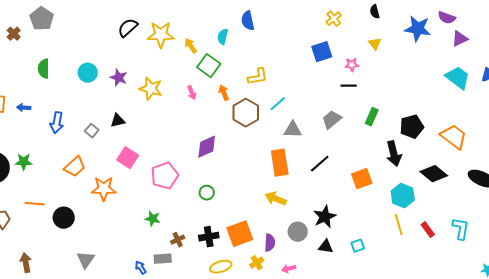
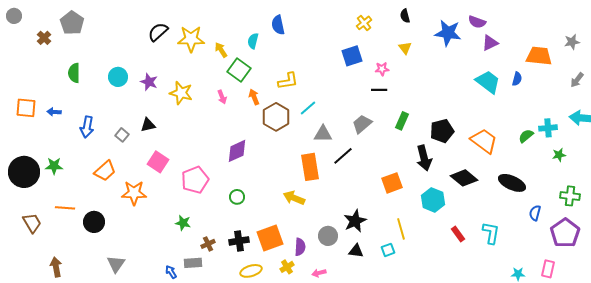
black line: (320, 164) -> (343, 156), moved
yellow arrow: (276, 199) -> (294, 198), moved
yellow line: (399, 225) -> (401, 229), moved

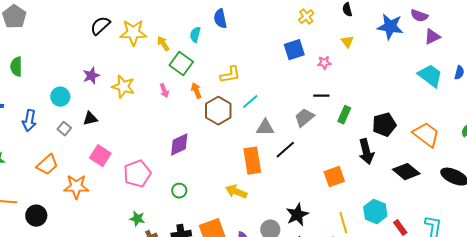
cyan circle: (118, 77) -> (60, 97), moved
purple star: (149, 82) -> (91, 76), turned 30
black line: (379, 90) -> (321, 96), moved
cyan hexagon: (433, 200) -> (375, 212), moved
green star: (183, 223) -> (137, 219), moved

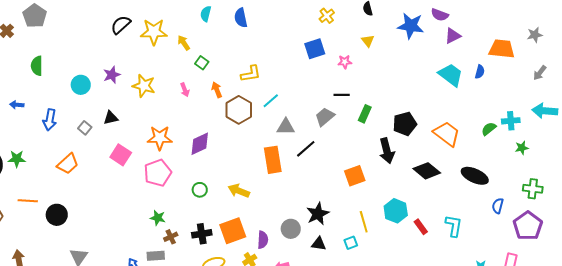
cyan semicircle: (195, 35) -> (206, 14), moved
green square: (181, 64) -> (202, 63), size x0.6
cyan circle: (60, 97) -> (81, 85), moved
orange star: (76, 187) -> (160, 138), moved
yellow arrow: (236, 192) -> (239, 191), moved

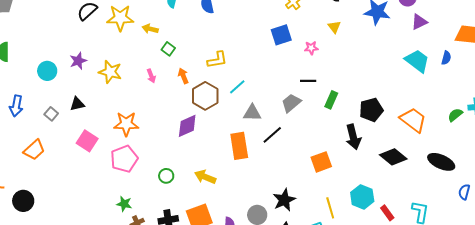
yellow arrow: (184, 43) -> (150, 29), turned -42
purple diamond: (200, 144) -> (187, 126), moved

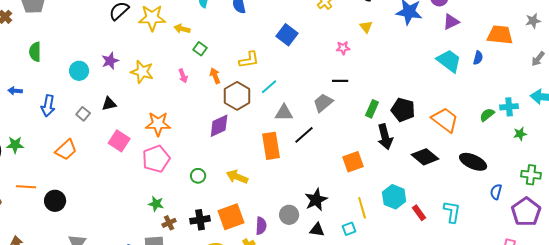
blue square: (281, 35) -> (287, 35), moved, turned -35
green rectangle: (331, 100) -> (372, 109), moved
black pentagon: (371, 110) -> (403, 110), turned 30

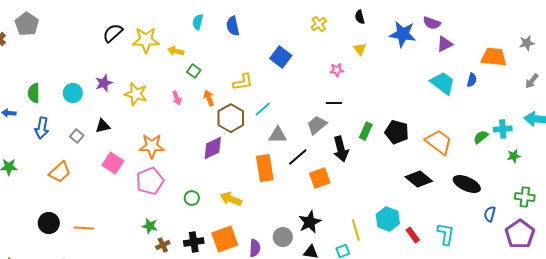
green semicircle: (35, 52) -> (34, 93), moved
black arrow: (385, 137) -> (341, 149), moved
orange square: (353, 162) -> (320, 178), moved
orange line: (26, 187) -> (84, 228), moved

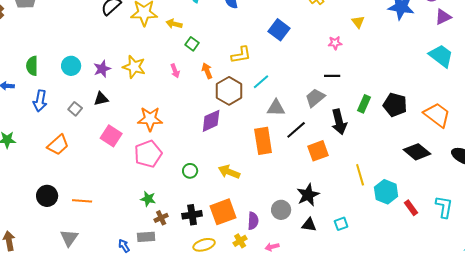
purple star: (104, 83) -> (102, 69), moved
yellow line: (356, 230) -> (360, 175), moved

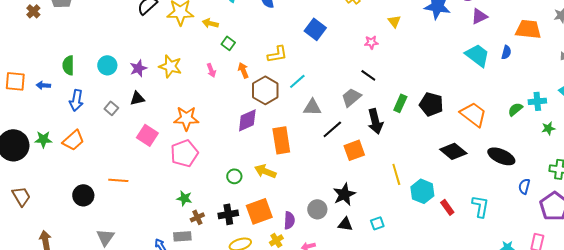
black line: (332, 76) -> (368, 75), turned 35
orange rectangle: (263, 141) -> (281, 140), moved
orange trapezoid: (58, 145) -> (73, 140), moved
green circle: (190, 171) -> (234, 176), moved
orange line: (82, 201) -> (118, 180), moved

